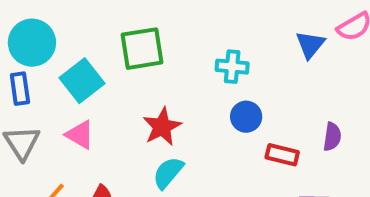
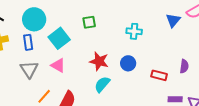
green square: (142, 49) -> (89, 22), size x0.6
blue circle: (246, 117) -> (128, 63), moved
red star: (162, 127) -> (99, 61), turned -30

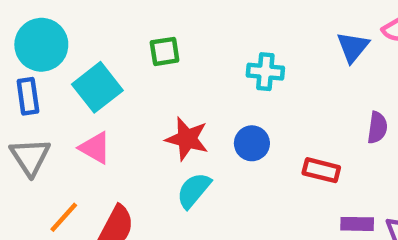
purple semicircle: (184, 66) -> (377, 128), moved

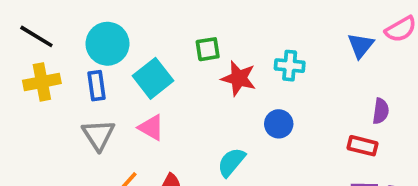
red star: (187, 139) -> (239, 78), moved
red rectangle: (321, 170) -> (363, 146), moved

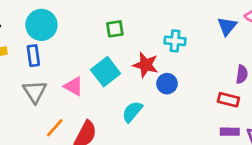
cyan square: (153, 78) -> (106, 72), moved
red star: (239, 78) -> (146, 65), moved

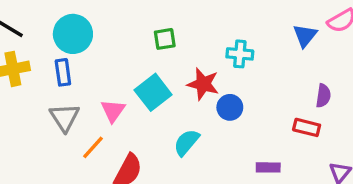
pink triangle: (73, 86) -> (113, 111), turned 35
orange line: (55, 128) -> (93, 147), moved
purple rectangle: (230, 132) -> (268, 167), moved

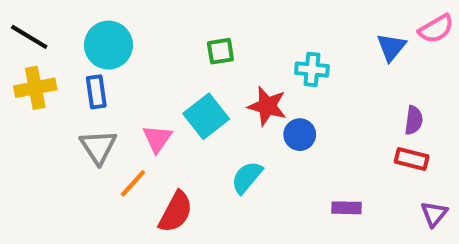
red rectangle: (307, 127) -> (412, 159), moved

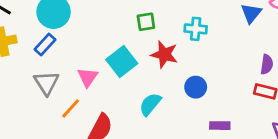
green square: (220, 51) -> (146, 22), moved
blue rectangle: (96, 92) -> (45, 45), turned 50
blue circle: (300, 135) -> (196, 87), moved

